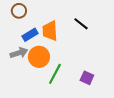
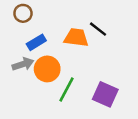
orange trapezoid: (50, 31) -> (76, 38), moved, turned 100
purple square: (87, 78) -> (105, 94), size x1.5

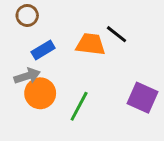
orange circle: (47, 69) -> (40, 93), moved
purple square: (105, 94) -> (142, 98), moved

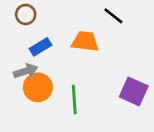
black line: (117, 34) -> (113, 16), moved
green line: (79, 106) -> (74, 100), turned -32

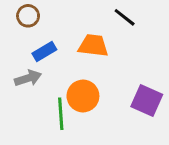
orange circle: (38, 87) -> (83, 96), moved
green line: (74, 100) -> (61, 114), moved

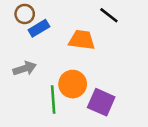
blue rectangle: (44, 51) -> (39, 28), moved
purple square: (147, 100) -> (101, 102), moved

